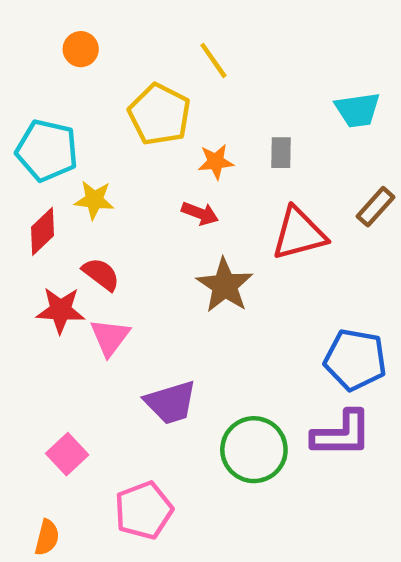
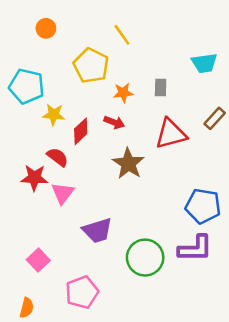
red diamond: (42, 231) -> (81, 131), moved

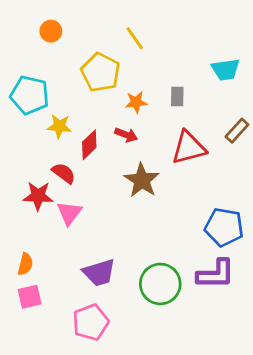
purple trapezoid: (97, 230) -> (99, 273), moved
pink square: (38, 260) -> (30, 297), moved, turned 30
orange semicircle: (27, 308) -> (25, 264), moved

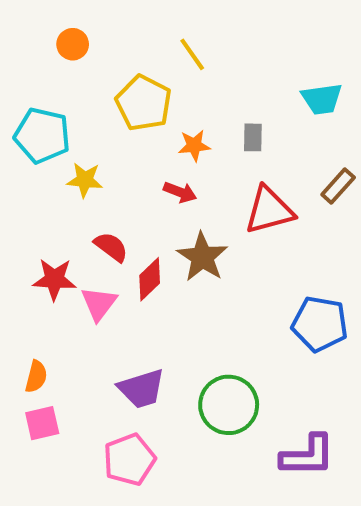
red diamond: (89, 145) -> (150, 279), moved
red semicircle: (64, 173) -> (111, 247), moved
purple L-shape: (216, 274) -> (308, 456), moved

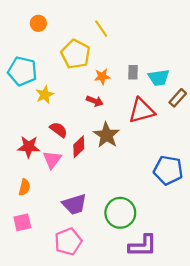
cyan trapezoid: (322, 99) -> (159, 78), moved
yellow star: (85, 180) -> (45, 95), turned -30
orange semicircle: (36, 377) -> (24, 187), moved
purple L-shape: (308, 456) -> (143, 246), moved

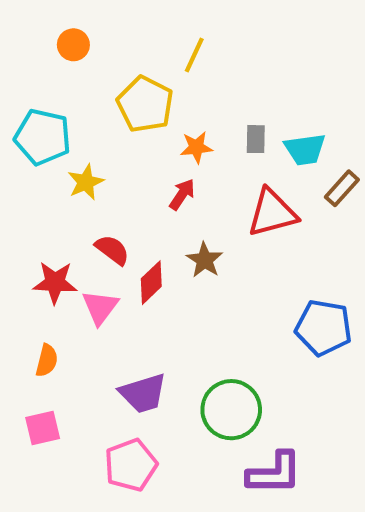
yellow line: (101, 29) -> (194, 55), turned 60
red arrow: (95, 101) -> (182, 194), turned -77
brown star: (106, 135) -> (205, 260), size x0.7

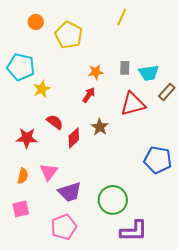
yellow line: (194, 55) -> (122, 17), moved
yellow pentagon: (145, 104) -> (69, 35), moved
pink triangle: (100, 307) -> (49, 172), moved

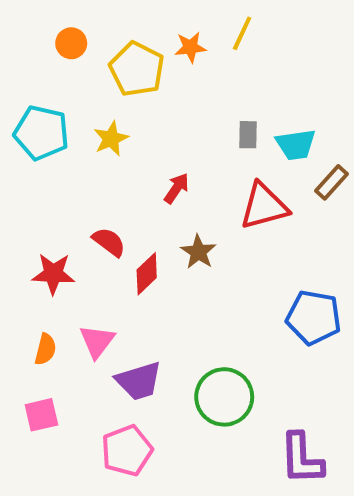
orange star: (96, 72) -> (190, 47), moved
yellow star: (42, 89) -> (111, 139), moved
purple L-shape: (134, 231) -> (302, 459), moved, turned 88

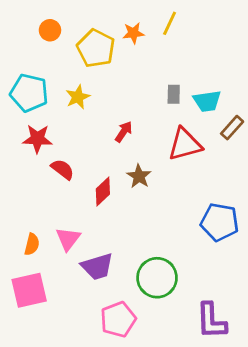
red semicircle: (109, 242) -> (62, 169), moved
red star: (53, 274) -> (37, 139), moved
pink square: (41, 415) -> (29, 290), size x1.5
pink pentagon: (127, 451) -> (118, 319), moved

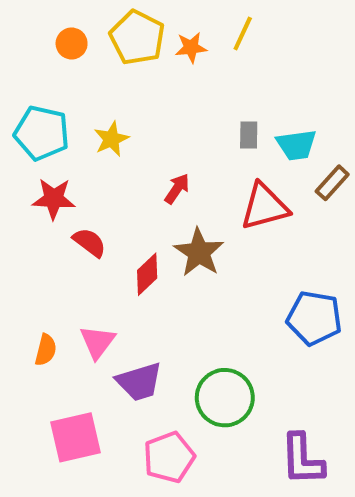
yellow pentagon: (96, 48) -> (137, 38), moved
brown star: (139, 176) -> (199, 252), size x1.4
pink square: (29, 290) -> (76, 437), moved

